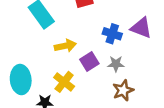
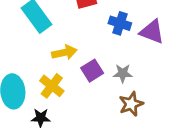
blue cross: (112, 34) -> (120, 23), moved
yellow cross: (64, 82) -> (52, 86), moved

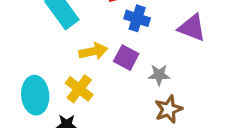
blue cross: (120, 23) -> (137, 18), moved
purple square: (92, 71) -> (126, 58), moved, turned -30

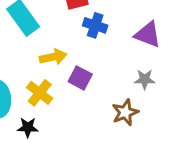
purple square: (126, 58) -> (80, 78), moved
gray star: (159, 75) -> (145, 79), moved

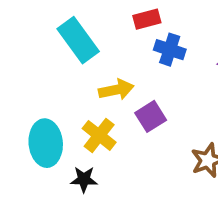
purple square: (80, 78) -> (151, 116), turned 30

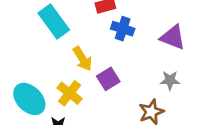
yellow arrow: (116, 90) -> (82, 59), turned 70
cyan ellipse: (46, 143) -> (29, 99), turned -40

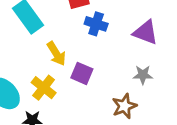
purple square: (108, 79) -> (82, 73), turned -35

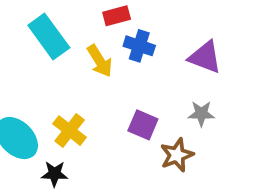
yellow arrow: (56, 54) -> (100, 61), moved
purple square: (82, 73) -> (143, 125), moved

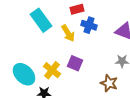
purple square: (143, 125) -> (75, 63), moved
brown star: (177, 155) -> (109, 83), turned -30

